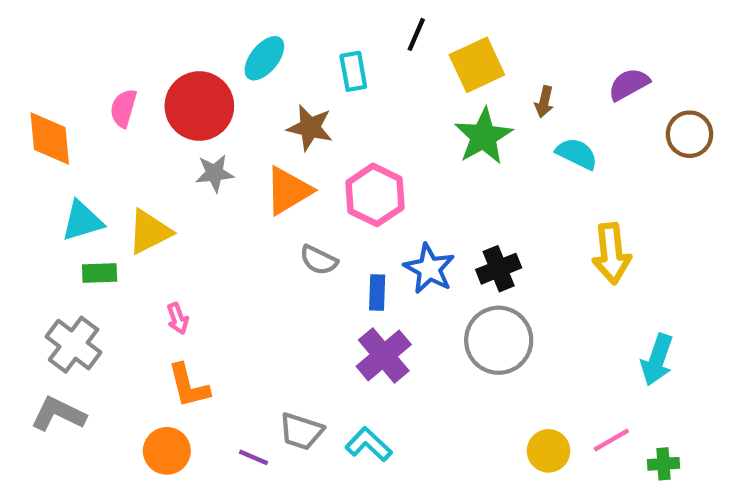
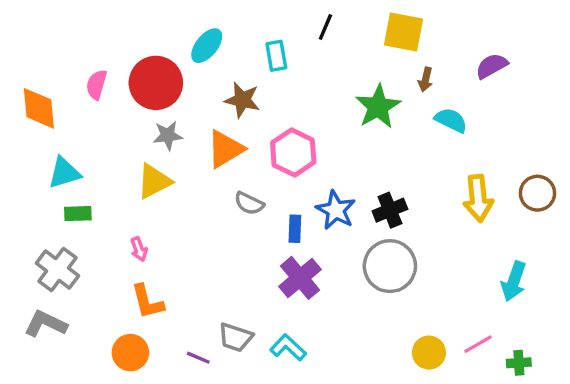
yellow square: (477, 65) -> (403, 32), moved, turned 36
brown circle: (690, 134) -> (537, 193), moved
yellow triangle: (149, 232) -> (154, 181), moved

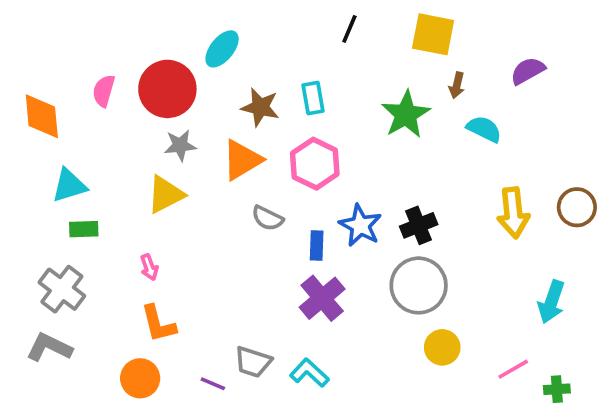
cyan rectangle: (276, 56) -> (313, 98), moved
yellow circle: (429, 353) -> (442, 347), moved

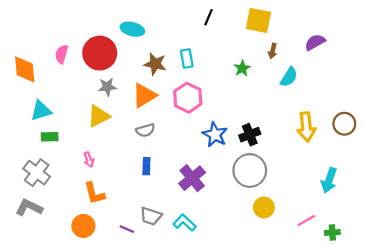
cyan ellipse: (222, 49) -> (132, 29), turned 65
green star: (406, 114) -> (242, 68), size x0.6
cyan semicircle: (484, 129) -> (289, 77), turned 96
gray semicircle: (268, 218) -> (145, 130), moved, turned -42
blue rectangle: (317, 245) -> (146, 166), moved

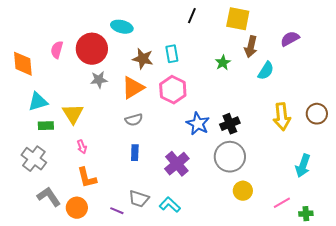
brown arrow: (273, 51) -> (251, 47), size x1.5
yellow triangle: (99, 116) -> (73, 114), moved, turned -35
gray L-shape: (29, 207) -> (49, 197), moved, turned 30

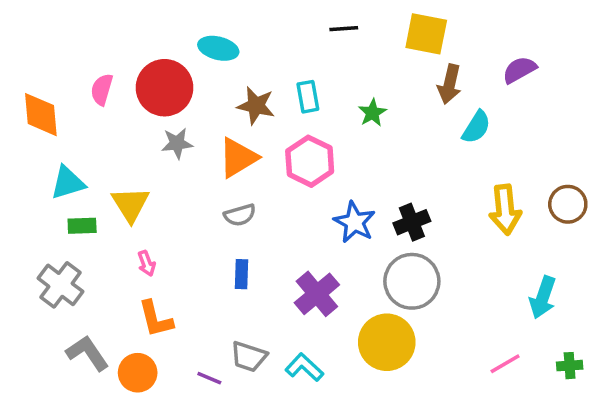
black line: (192, 16) -> (344, 29), turned 63
green star: (223, 63) -> (372, 113), moved
yellow circle: (243, 191) -> (387, 342), moved, size x1.6
green cross: (306, 214) -> (570, 366), moved

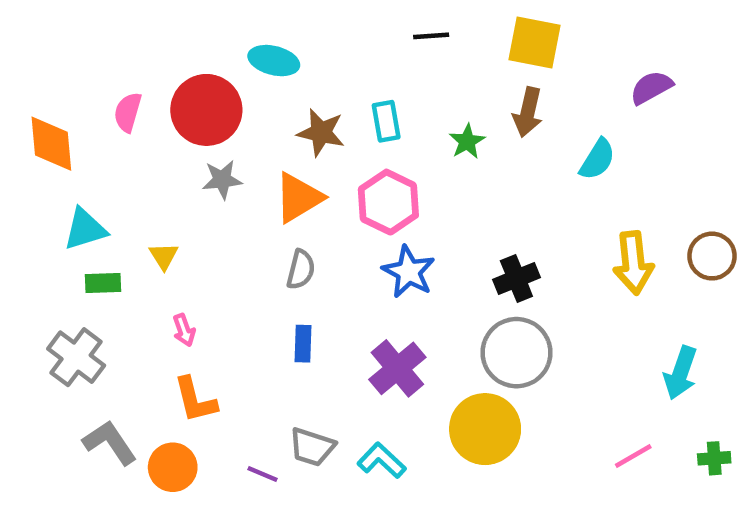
brown arrow: (450, 84) -> (528, 112), moved
yellow triangle: (130, 204) -> (164, 256), size x0.6
gray semicircle: (240, 215) -> (301, 270), turned -60
blue star: (355, 222) -> (409, 272), moved

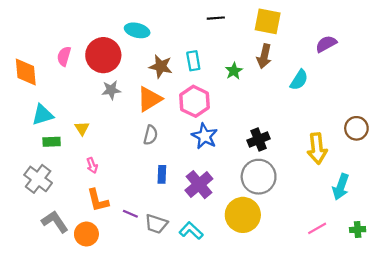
yellow arrow: (633, 263) -> (317, 149), moved
blue rectangle: (303, 344) -> (162, 174), moved
purple line: (263, 474) -> (130, 214), moved

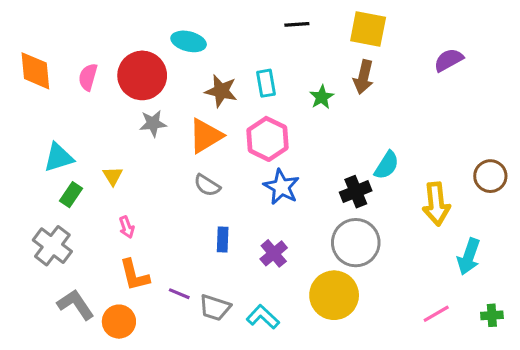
orange diamond: (26, 72) -> (35, 71), moved
cyan semicircle: (299, 80) -> (387, 165), moved
gray semicircle: (151, 135) -> (207, 185), turned 108
green rectangle: (52, 142) -> (71, 195), turned -54
purple cross: (199, 185) -> (274, 253), size x0.7

